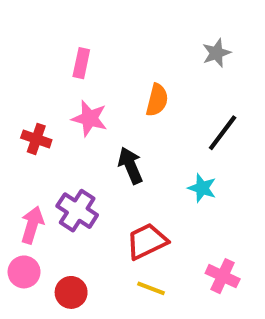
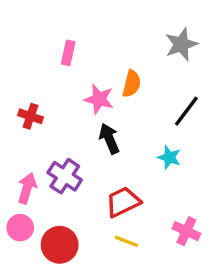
gray star: (216, 53) -> (181, 44), size x1.4
pink star: (90, 118) -> (99, 99), moved
red circle: (71, 292) -> (60, 245), size x1.4

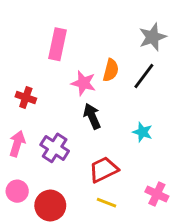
pink rectangle: (68, 53) -> (57, 44), size x1.5
black line: (186, 111) -> (144, 76), moved
pink arrow: (27, 188) -> (17, 144), moved

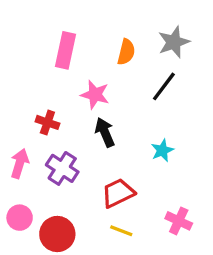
orange semicircle: (111, 70) -> (126, 52), moved
red cross: (26, 98) -> (47, 122), moved
cyan star: (142, 132) -> (162, 150), turned 30

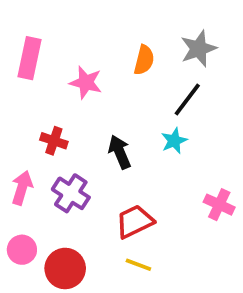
pink rectangle: (66, 50) -> (29, 58), moved
pink star: (95, 95) -> (86, 83), moved
cyan star: (162, 150) -> (174, 141), moved
pink cross: (179, 221) -> (219, 205), moved

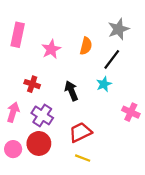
orange semicircle: (144, 60) -> (86, 46), moved
pink star: (86, 83) -> (51, 49), turned 30
pink cross: (219, 205) -> (131, 112), moved
red circle: (65, 268) -> (39, 143), moved

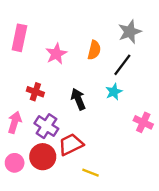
red trapezoid: (80, 132) -> (71, 144), moved

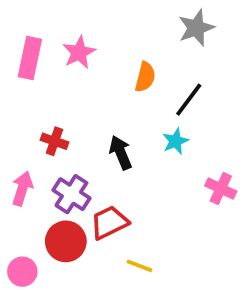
gray star: (130, 32) -> (196, 28), moved
pink star: (56, 54) -> (79, 52), moved
pink circle: (15, 163) -> (22, 272), moved

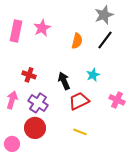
black line: (189, 100) -> (105, 40), moved
red trapezoid: (109, 222) -> (79, 101), moved
yellow line: (140, 266) -> (80, 132), moved

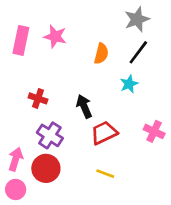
pink star: (42, 28) -> (55, 36), turned -30
cyan star: (93, 75) -> (129, 84), moved
pink arrow: (12, 100) -> (16, 159), moved

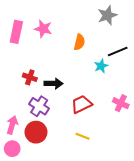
black line: (138, 52) -> (118, 51), moved, turned 30
black arrow: (84, 106) -> (54, 84), moved, turned 114

